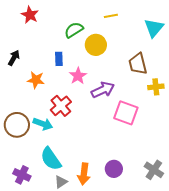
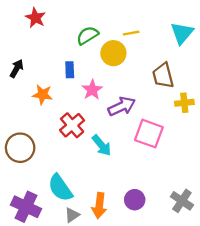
yellow line: (111, 16) -> (131, 33), moved
cyan arrow: (43, 124) -> (102, 145), moved, turned 30
purple cross: (22, 175) -> (26, 207), size x1.4

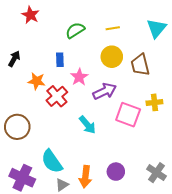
yellow circle: (113, 53) -> (112, 57), moved
yellow cross: (184, 103) -> (154, 102), moved
red cross: (72, 125) -> (57, 96), moved

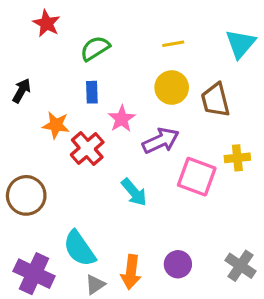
green semicircle: (75, 30) -> (95, 48), moved

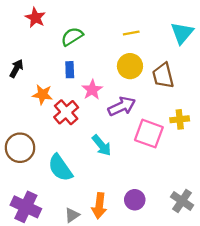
cyan semicircle: (79, 249) -> (60, 168), moved

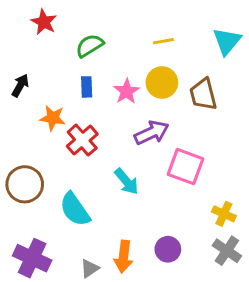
pink star: (92, 90) -> (127, 91), moved
yellow cross: (180, 119) -> (224, 214), moved, turned 30

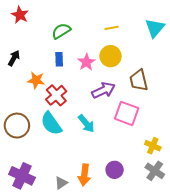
red star: (44, 22) -> (20, 15), moved
brown trapezoid: (203, 94) -> (139, 80), moved
cyan semicircle: (75, 209) -> (51, 124), moved

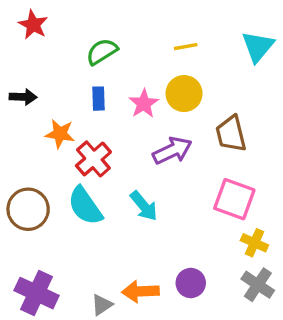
black arrow: (14, 58) -> (23, 97), turned 63
pink square: (127, 113) -> (234, 199), moved
orange arrow: (84, 175) -> (140, 291), turned 80

